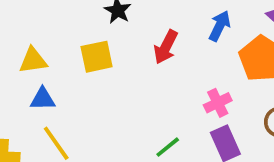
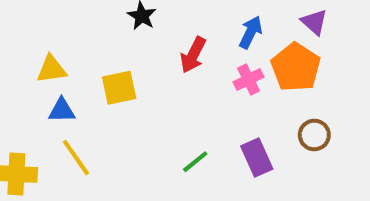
yellow square: (97, 57) -> (119, 88), moved
pink cross: (218, 103) -> (249, 80), moved

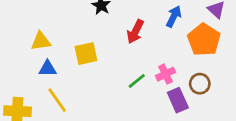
pink cross: (249, 80) -> (166, 74), moved
brown circle: (314, 135) -> (200, 84), moved
green line: (195, 162) -> (137, 81), moved

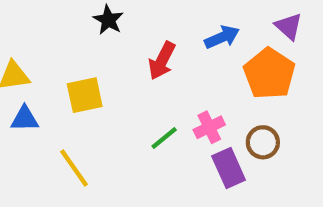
blue arrow: (174, 16) -> (222, 37), turned 40
yellow line: (57, 100) -> (74, 168), moved

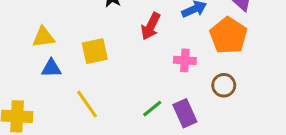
pink cross: (209, 127) -> (185, 60), moved, turned 30
green line: (164, 138) -> (152, 109), moved
purple rectangle: (229, 168) -> (185, 113), moved

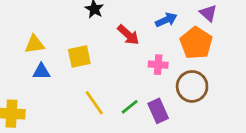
red arrow: (151, 26) -> (128, 35), turned -75
brown circle: (224, 85) -> (192, 86), size x1.5
yellow line: (87, 104) -> (94, 103), moved

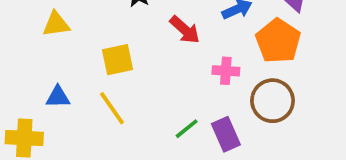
yellow triangle: (35, 44) -> (56, 24), moved
blue triangle: (41, 71) -> (58, 97), moved
yellow line: (94, 103) -> (112, 108), moved

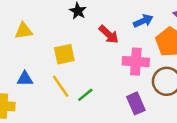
pink cross: (226, 71) -> (136, 62), size x1.5
green line: (187, 129) -> (85, 95), moved

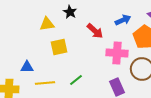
yellow triangle: (24, 31) -> (47, 24), moved
yellow line: (61, 86) -> (45, 83), moved, turned -60

